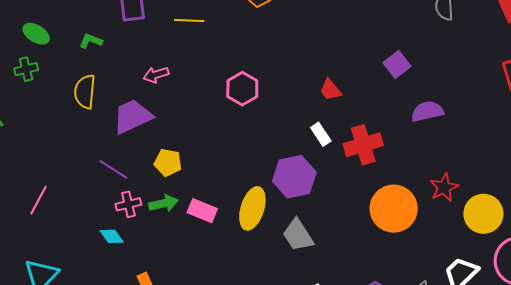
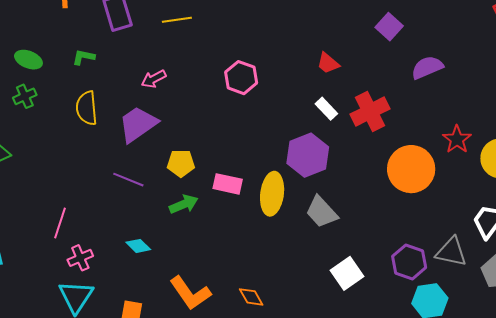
pink cross: (128, 204) -> (80, 258), moved
pink rectangle: (202, 211) -> (228, 184), moved

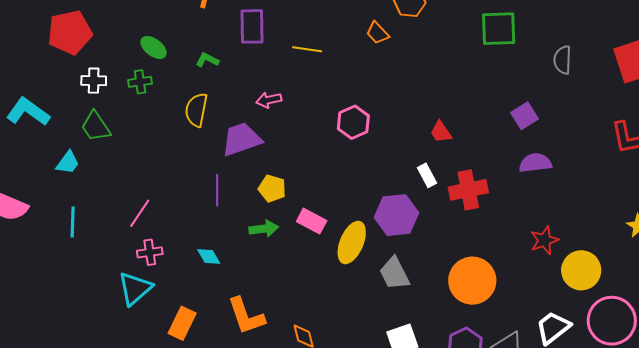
purple square: (389, 27) -> (524, 116), moved
orange circle: (411, 169) -> (472, 281), moved
purple line: (128, 180) -> (217, 190), turned 52

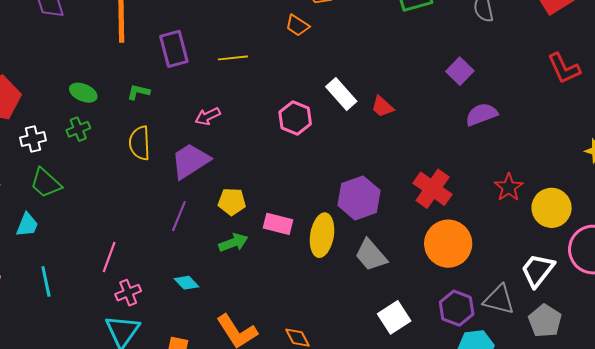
white rectangle: (427, 175) -> (341, 94), moved, size x1.4
purple line: (217, 190) -> (179, 216), turned 36
red cross: (468, 190) -> (433, 189), moved, turned -30

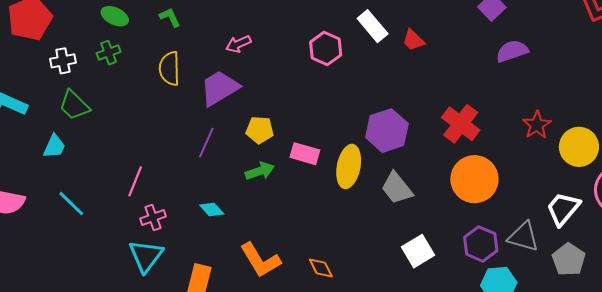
green L-shape: (138, 92) -> (170, 17), turned 50
cyan line: (46, 281) -> (71, 204), turned -36

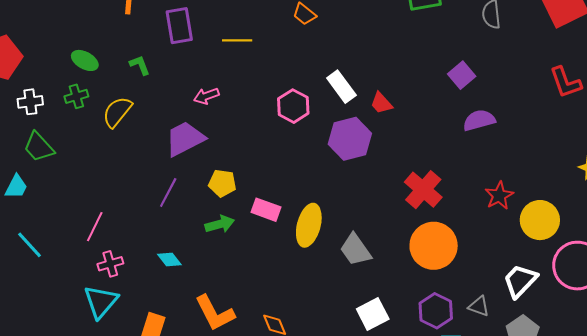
yellow semicircle: (169, 68) -> (117, 112), moved, turned 36
purple hexagon: (387, 131) -> (350, 139), moved
gray triangle: (523, 237) -> (479, 306), size x0.7

